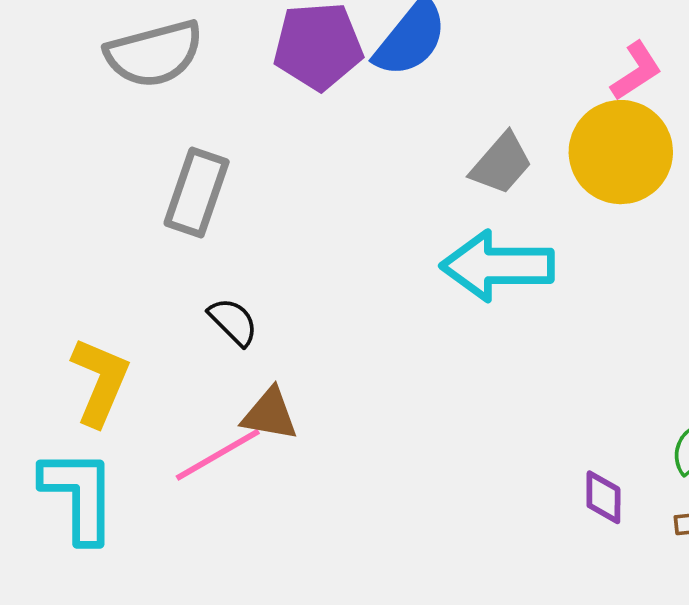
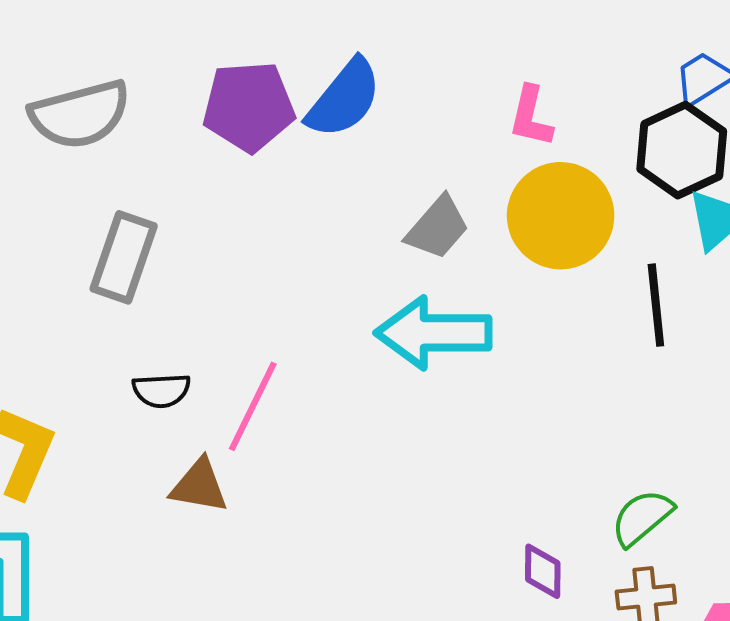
pink L-shape: (636, 71) -> (531, 116), moved, turned 136
black semicircle: (233, 322) -> (161, 390), turned 132
pink line: (218, 455) -> (253, 406), moved, turned -34

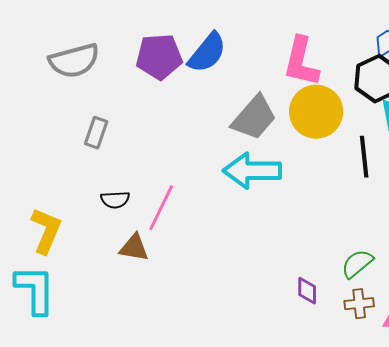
pink L-shape: (531, 116) -> (301, 62), size x1.6
gray trapezoid: (437, 228) -> (254, 118), size x1.4
gray rectangle: (124, 257) -> (96, 133), size x0.7

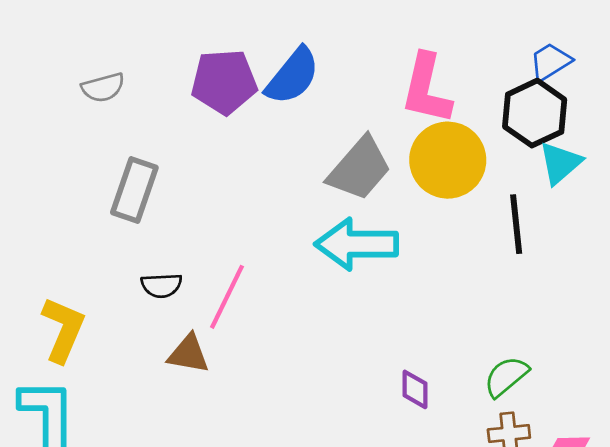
gray semicircle: (74, 61) -> (103, 87), size x0.6
gray rectangle: (96, 133) -> (134, 190), size x1.4
purple diamond: (307, 291) -> (415, 389), moved

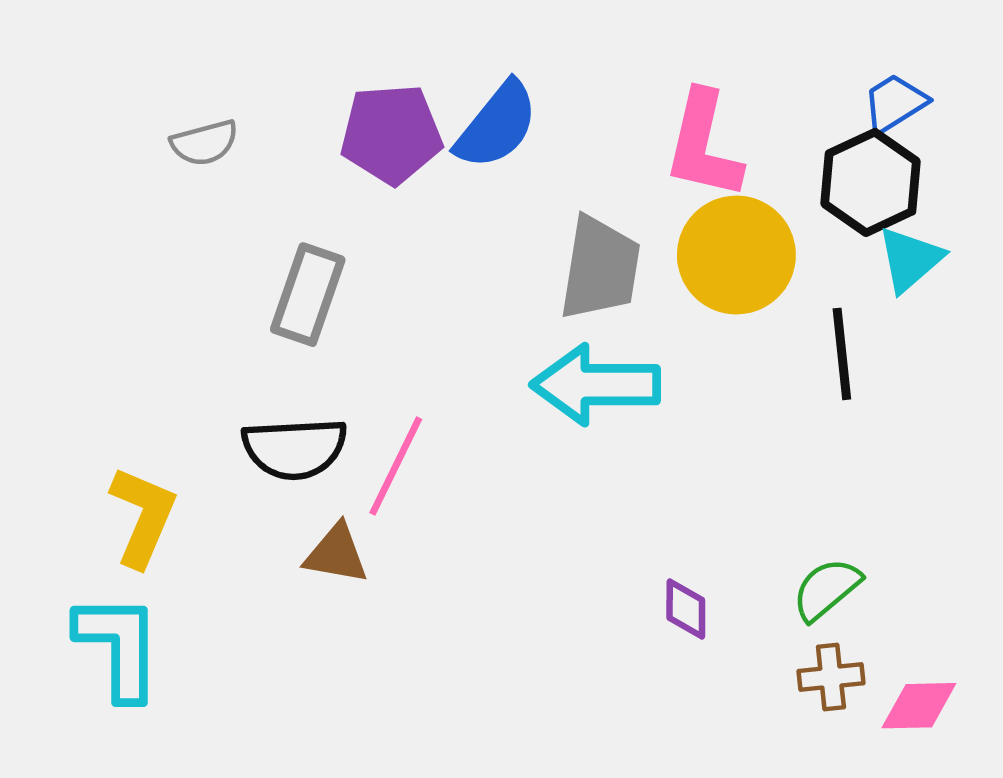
gray trapezoid: (359, 169) -> (600, 268), turned -32
gray rectangle: (134, 190) -> (308, 295), moved
black semicircle: (161, 285) -> (295, 448), size x1.6

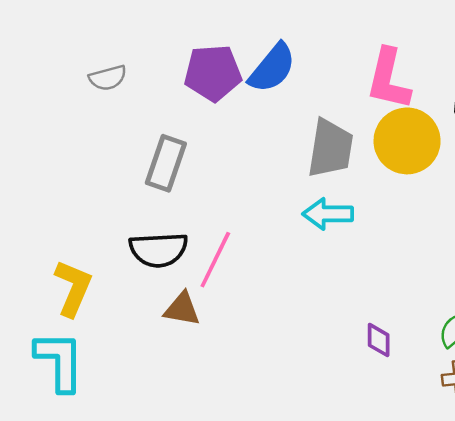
cyan arrow: (596, 385) -> (328, 214), size x0.7

